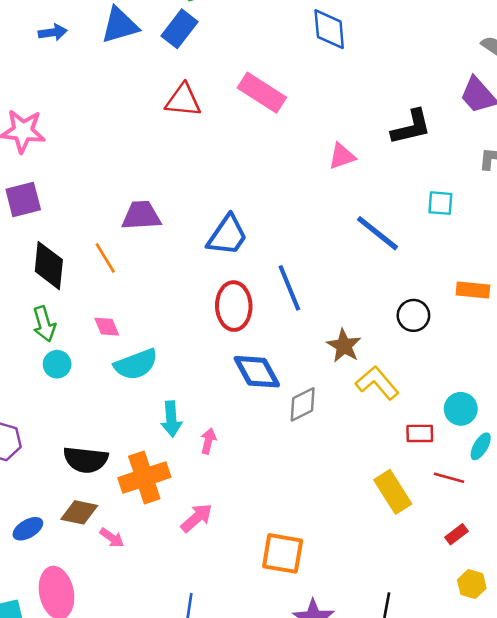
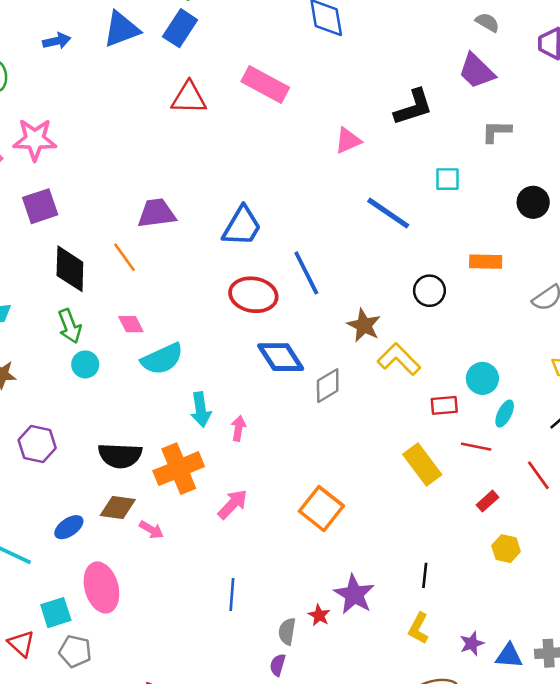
red ellipse: (234, 306) -> (253, 295), turned -75
orange square: (283, 553) -> (321, 509), moved, turned 33

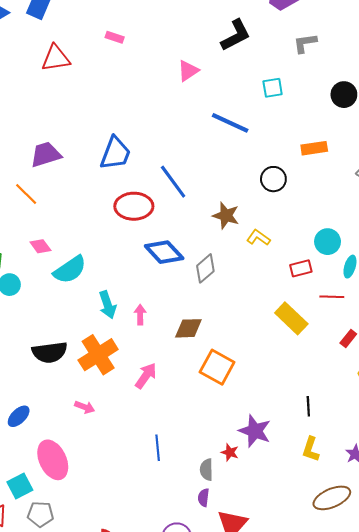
pink rectangle: (265, 85) -> (115, 37), size x0.5
yellow L-shape: (399, 359) -> (258, 238), size x0.7
brown diamond: (118, 508) -> (188, 328), moved

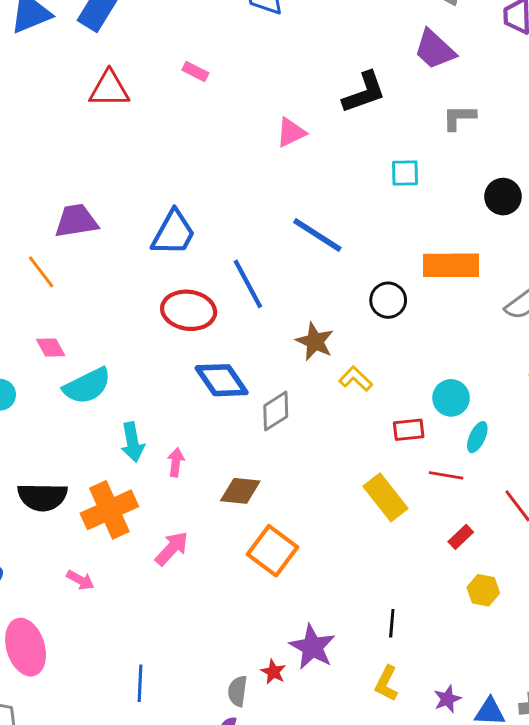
blue line: (230, 123) -> (317, 235), moved
orange rectangle: (314, 148) -> (451, 265), size x1.5
blue line: (158, 448) -> (140, 683), moved

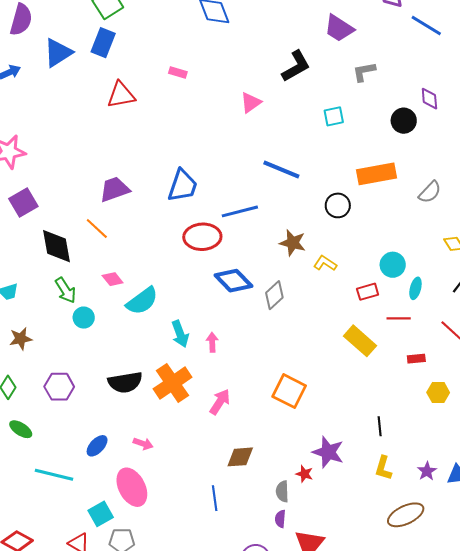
blue line: (248, 284) -> (240, 211), turned -66
brown diamond: (240, 491) -> (240, 457), moved
red rectangle: (461, 537) -> (416, 359), turned 48
pink arrow: (80, 580) -> (143, 444), moved

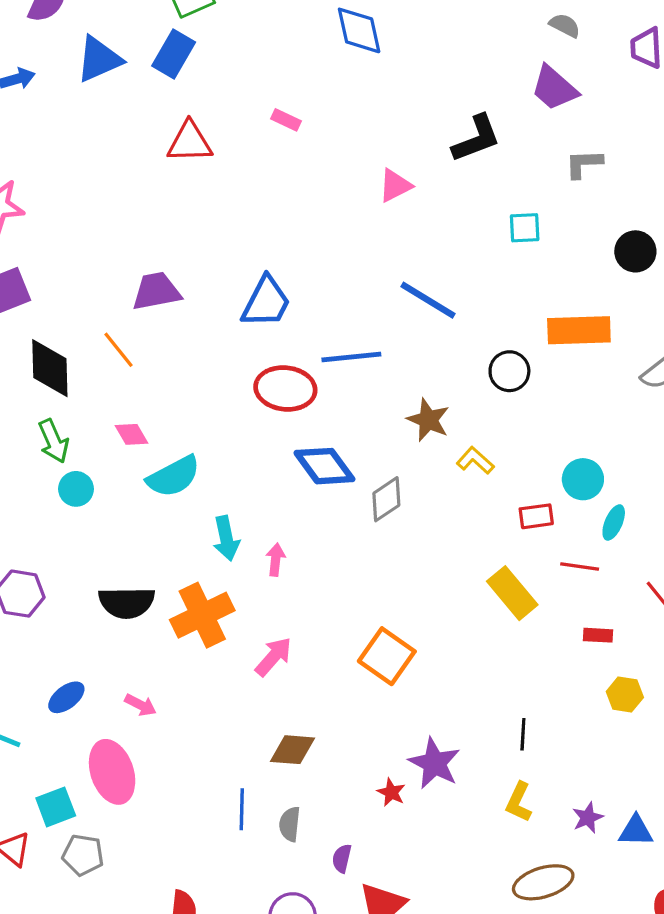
gray semicircle: (282, 491) -> (290, 824), moved

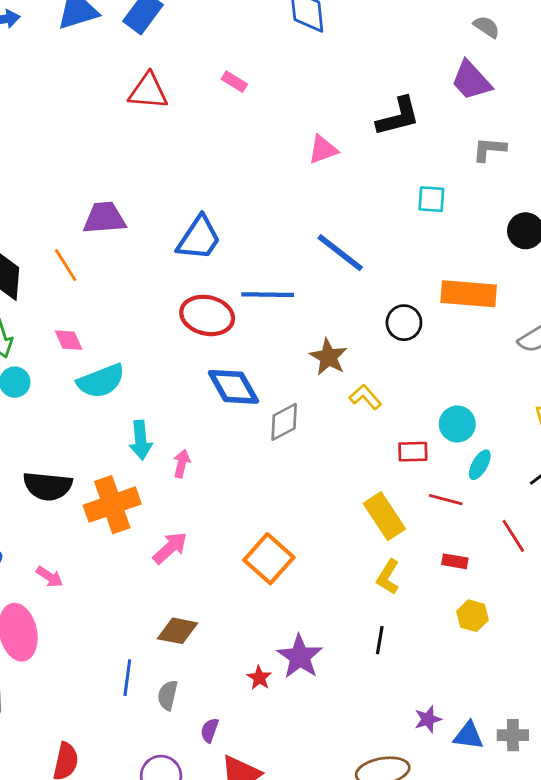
yellow L-shape: (519, 802) -> (388, 577), moved

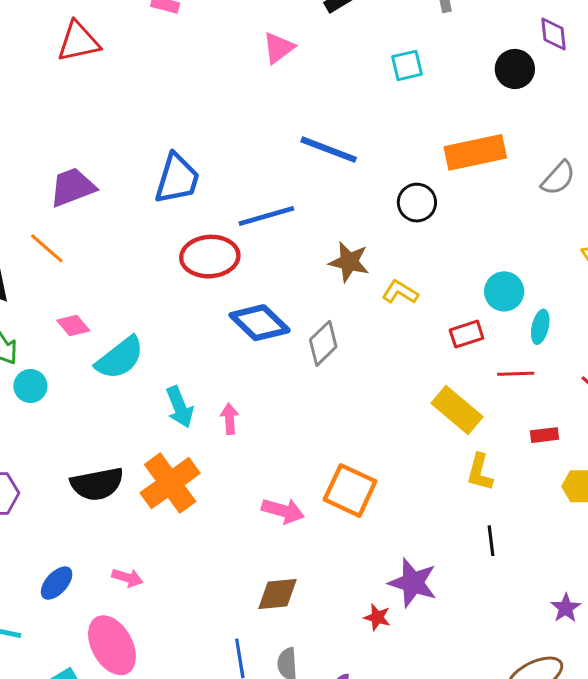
pink arrow: (170, 548) -> (283, 511), moved, turned 75

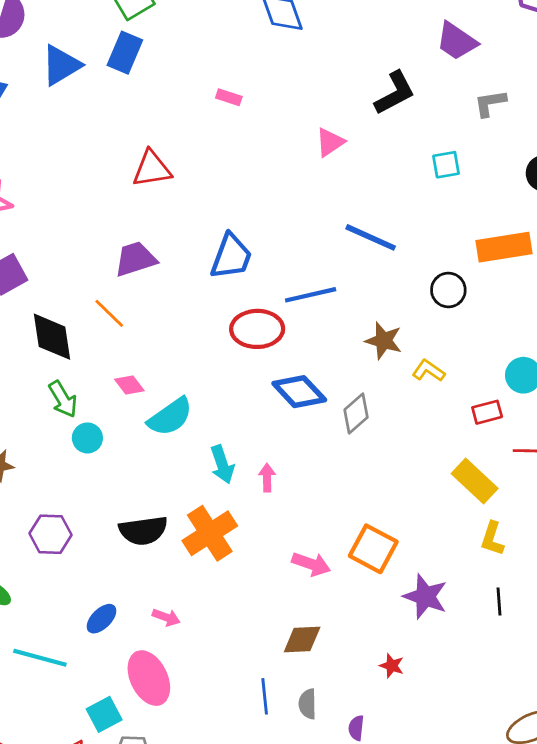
red triangle: (78, 42) -> (152, 169), moved
purple star: (413, 583) -> (425, 597), moved

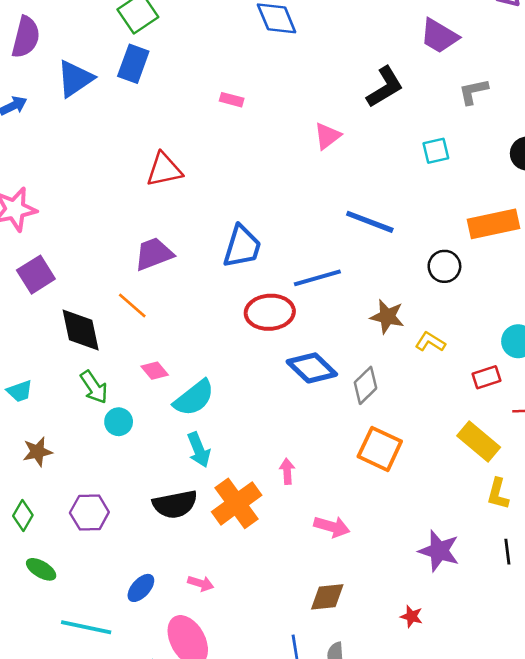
cyan arrow: (222, 464) -> (199, 450), moved
pink arrow: (267, 478) -> (287, 471), moved
orange square: (373, 549) -> (380, 449), moved

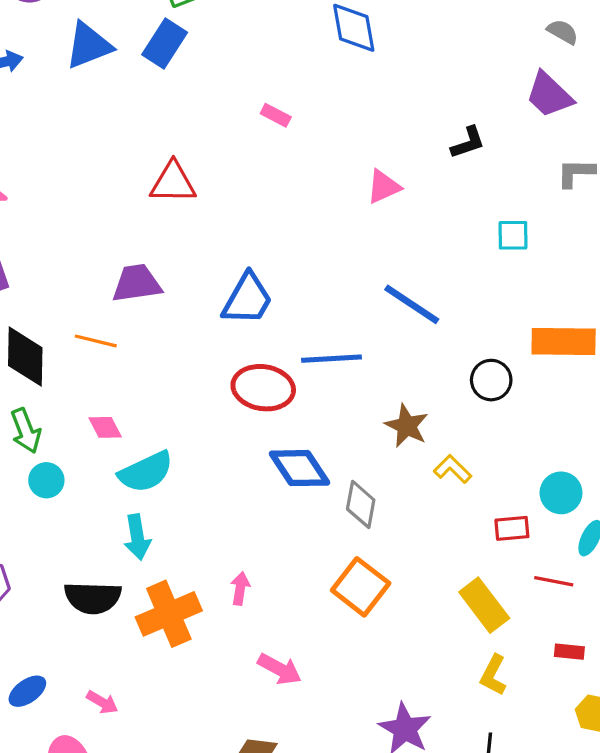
black L-shape: (385, 87) -> (468, 143), size x0.7
orange line: (132, 306) -> (96, 341), turned -40
gray diamond: (366, 385) -> (361, 504), turned -48

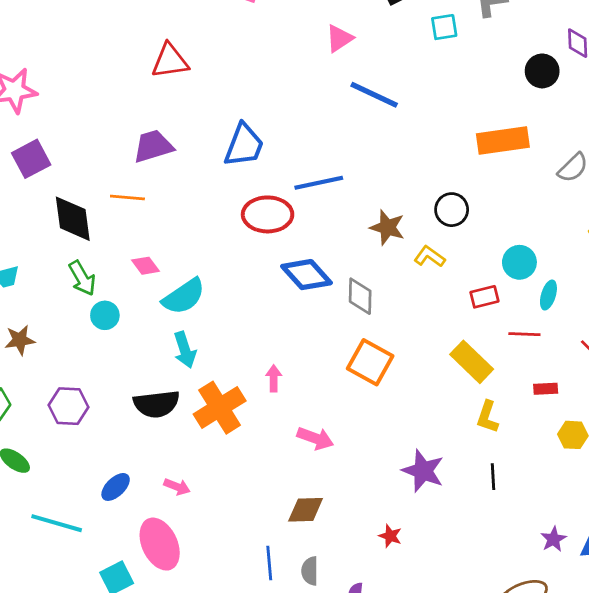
cyan square: (513, 235) -> (444, 27), moved
blue line: (412, 304) -> (374, 95), moved
black circle: (491, 380) -> (452, 210), moved

